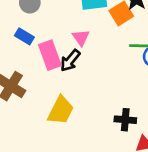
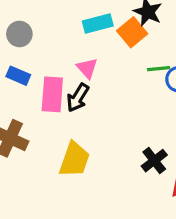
pink rectangle: (50, 55) -> (52, 94), turned 32
black cross: (125, 120) -> (154, 161), turned -35

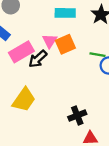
orange square: (132, 32) -> (65, 44), moved
pink rectangle: (52, 94) -> (21, 52), turned 40

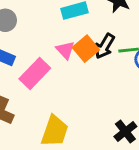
black arrow: (38, 59) -> (105, 46), moved

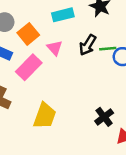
orange square: (86, 49) -> (28, 34), moved

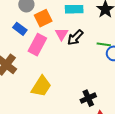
black arrow: (88, 45) -> (75, 37), moved
pink rectangle: (29, 67) -> (37, 45), turned -30

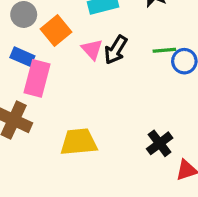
pink rectangle: (37, 45) -> (37, 78), moved
yellow trapezoid: (41, 86) -> (79, 142), turned -115

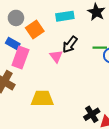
pink triangle: (92, 49) -> (56, 56), moved
black cross: (160, 143) -> (92, 114), moved

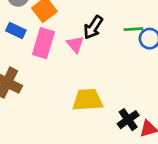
pink rectangle: (20, 58) -> (43, 43), moved
yellow trapezoid: (42, 99) -> (88, 100), moved

